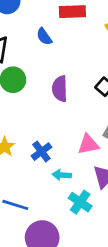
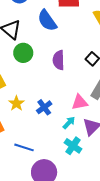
blue semicircle: (44, 37) -> (47, 21), size x1.6
cyan arrow: (62, 175) -> (69, 123), moved, turned 128

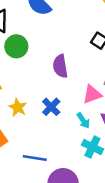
purple semicircle: (59, 60) -> (60, 66), moved
cyan arrow: (69, 123) -> (83, 121), turned 112

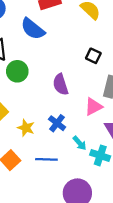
cyan arrow: (83, 121) -> (80, 143), moved
blue line: (35, 158) -> (46, 159), moved

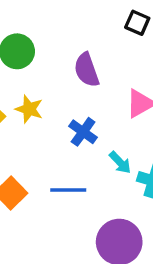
yellow star: (26, 128) -> (29, 109), moved

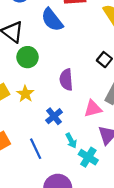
blue line: (68, 190) -> (36, 149), turned 50

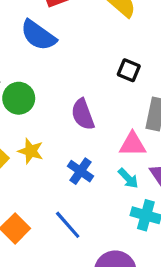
pink triangle: (93, 109) -> (133, 144), turned 30
cyan arrow: (71, 141) -> (128, 178), moved

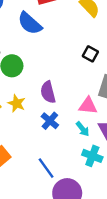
purple semicircle: (83, 114) -> (48, 92), moved
blue line: (68, 225) -> (46, 168), moved

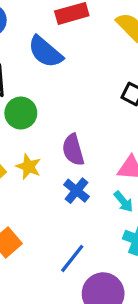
blue line: (46, 168) -> (72, 258), turned 75

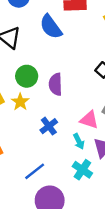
green circle: (21, 113) -> (27, 76), moved
purple semicircle: (73, 150) -> (55, 84), moved

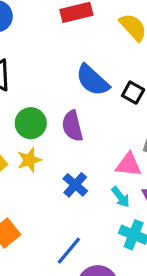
blue semicircle: (51, 27) -> (92, 80), moved
yellow star: (20, 102) -> (29, 160), turned 30

